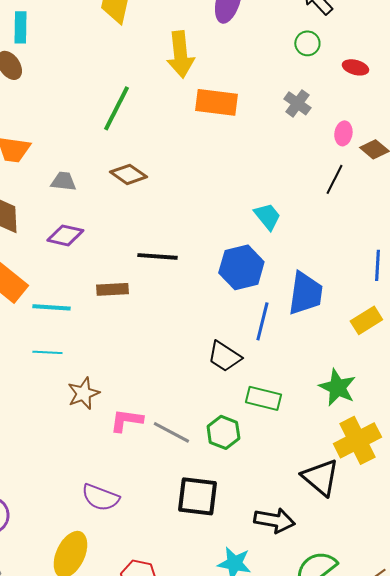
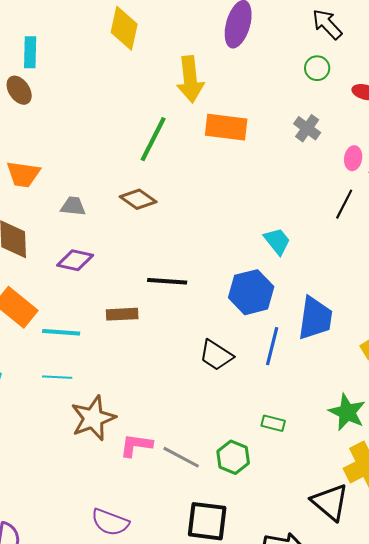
green line: (116, 108) -> (153, 139), moved
black trapezoid: (224, 356) -> (216, 355), moved
brown star: (83, 393) -> (93, 418), size x1.4
green rectangle: (263, 398) -> (273, 423), size x0.7

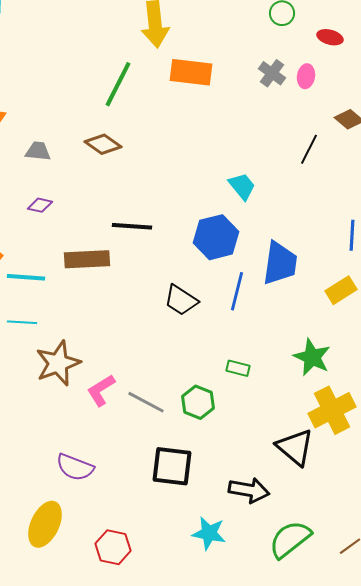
pink ellipse: (353, 158) -> (306, 76), moved
purple diamond: (75, 260) -> (40, 205), size x0.7
brown rectangle: (122, 314) -> (87, 259), size x1.4
pink L-shape: (136, 445) -> (101, 390), turned -40

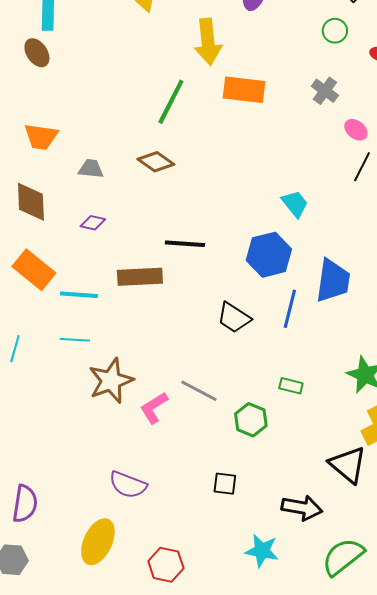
pink ellipse: (306, 76) -> (356, 130), moved, turned -60
gray line: (146, 402) -> (199, 391), moved
black square: (172, 466) -> (225, 484), size x0.6

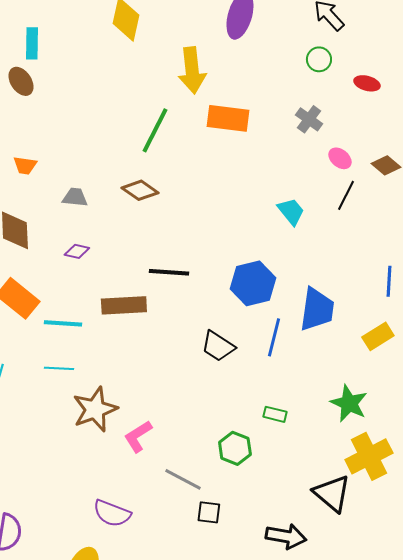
orange trapezoid: (41, 137) -> (25, 165), size x0.7
cyan trapezoid: (295, 204) -> (291, 211), moved
gray line: (199, 391) -> (183, 479), moved

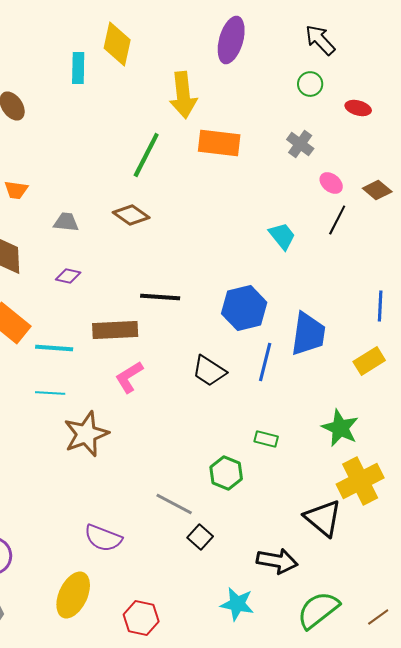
cyan rectangle: (32, 43) -> (78, 68), moved
pink L-shape: (138, 436) -> (129, 377), moved
black square: (209, 512) -> (200, 537), turned 35

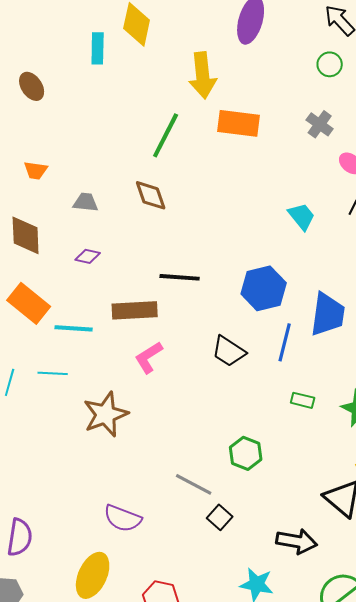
brown diamond: (131, 215) -> (151, 195), turned 36
cyan line: (50, 393) -> (53, 373), moved
green rectangle: (266, 439) -> (303, 400), moved

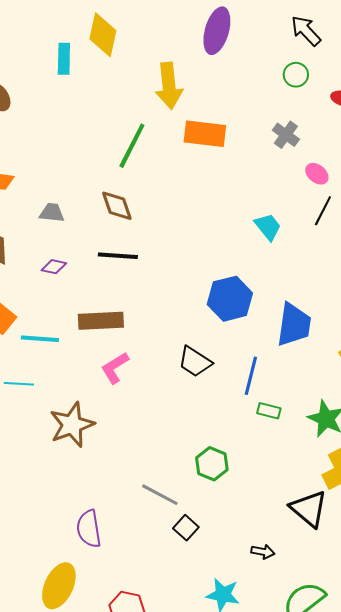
black line: (180, 277) -> (118, 256), moved
blue line: (285, 342) -> (251, 376), moved
purple semicircle: (123, 518) -> (89, 529), turned 60
black arrow: (297, 541) -> (263, 552), size x0.6

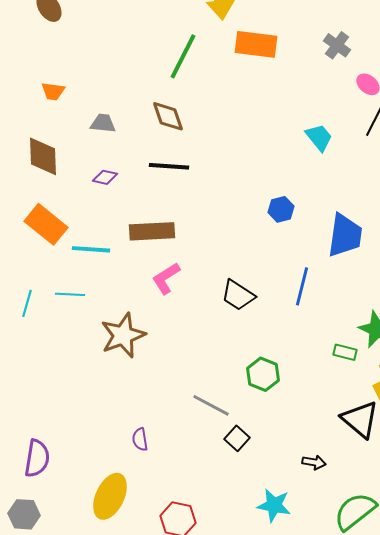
blue hexagon: (230, 299) -> (281, 209), size x0.6
black trapezoid: (195, 362) -> (238, 295), moved
green rectangle: (269, 411) -> (345, 352), moved
purple semicircle: (89, 529) -> (140, 439), size x0.6

